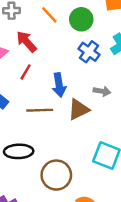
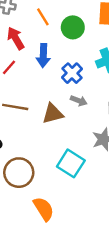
blue cross: (89, 52) -> (72, 73), moved
blue arrow: (59, 85) -> (43, 56), moved

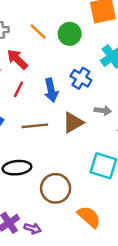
blue arrow: (43, 56) -> (51, 90), moved
gray arrow: (79, 101) -> (103, 111), moved

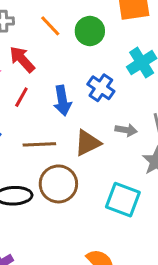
brown circle: (56, 188) -> (58, 184), moved

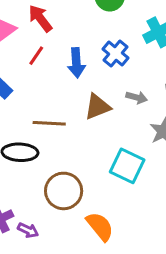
brown line: (39, 144) -> (49, 123), moved
brown circle: (58, 184) -> (64, 191), moved

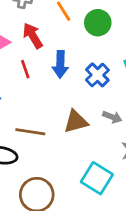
red line: (36, 56) -> (25, 69), turned -60
blue arrow: (76, 63) -> (60, 64), moved

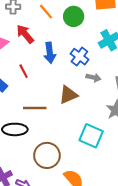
red line: (25, 69) -> (24, 71), moved
gray arrow: (112, 117) -> (93, 78), moved

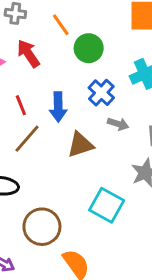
green circle: (74, 16) -> (89, 48), moved
blue arrow: (50, 53) -> (58, 107), moved
brown line: (35, 108) -> (27, 139), moved, turned -55

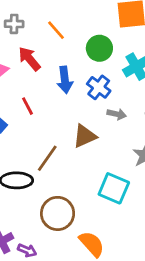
green circle: (89, 48) -> (99, 48), moved
blue arrow: (58, 107) -> (65, 80), moved
brown line: (27, 139) -> (47, 158), moved

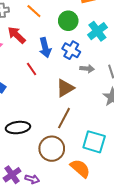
red line: (28, 106) -> (32, 69), moved
brown line: (47, 158) -> (64, 118), moved
cyan square: (114, 188) -> (94, 142), moved

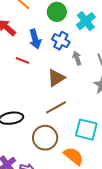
red line: (32, 69) -> (23, 60), turned -32
gray arrow: (87, 69) -> (77, 58), turned -112
brown line: (64, 118) -> (56, 107), turned 35

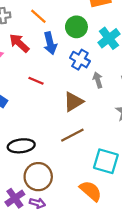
blue arrow: (35, 39) -> (50, 43), moved
brown circle: (45, 138) -> (38, 177), moved

